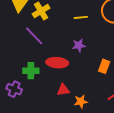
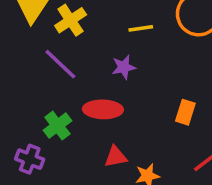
purple star: (79, 45) -> (124, 67), moved
green cross: (31, 71) -> (57, 126), turned -35

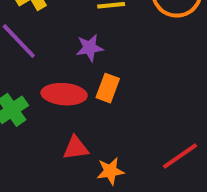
orange rectangle: (185, 112) -> (108, 88), moved

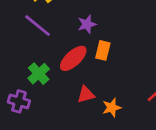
red ellipse: (64, 94) -> (73, 58), turned -40

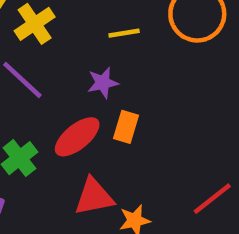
red triangle: (86, 95) -> (94, 197), size x1.4

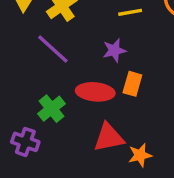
red ellipse: (77, 137) -> (95, 92), turned 45

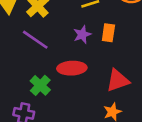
orange rectangle: (132, 84) -> (108, 33), moved
red triangle: (109, 137) -> (118, 80), moved

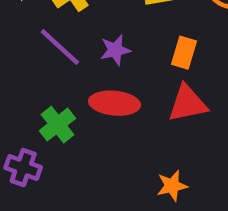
purple star: (82, 35) -> (115, 50), moved
red triangle: (118, 80) -> (188, 103), moved

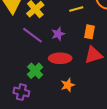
orange star: (172, 186) -> (68, 85), moved

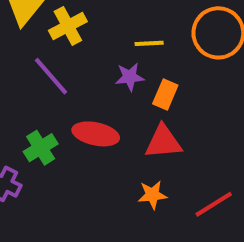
purple star: (58, 34) -> (130, 77), moved
orange star: (68, 85) -> (152, 195), moved

